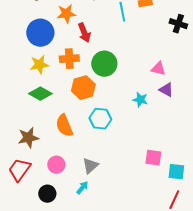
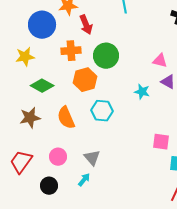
yellow star: (39, 65) -> (25, 57), moved
brown star: (28, 138) -> (30, 118), moved
pink square: (153, 158) -> (161, 142), moved
gray triangle: (90, 166) -> (92, 158), turned -30

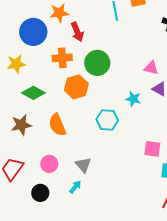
cyan hexagon: (102, 111) -> (107, 120), moved

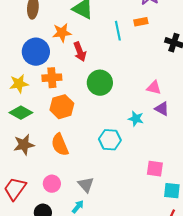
orange cross: (62, 58) -> (52, 78), moved
orange hexagon: (76, 87) -> (62, 107), moved
green diamond: (33, 93) -> (21, 113), moved

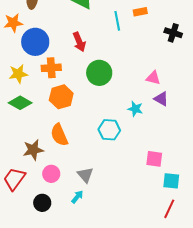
orange star: (62, 33) -> (13, 23), moved
brown star: (24, 145) -> (33, 150), moved

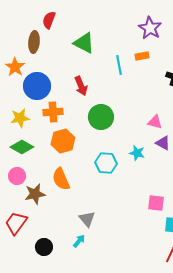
orange star: (13, 23) -> (15, 67), turned -30
cyan hexagon: (109, 130) -> (106, 163), moved
pink circle: (51, 174) -> (17, 176), moved

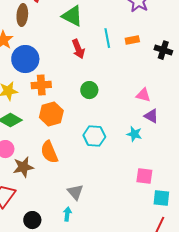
orange rectangle: (142, 56) -> (132, 40), moved
red arrow: (81, 86) -> (78, 49), moved
green circle: (101, 117) -> (89, 90), size x0.7
cyan star: (137, 153) -> (134, 134), moved
cyan arrow: (79, 241) -> (67, 214), turned -32

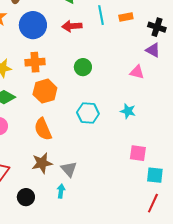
red arrow: (78, 49) -> (72, 26), turned 108
blue circle: (25, 59) -> (33, 25), moved
purple triangle: (151, 116) -> (153, 50), moved
brown star: (23, 167) -> (42, 163), moved

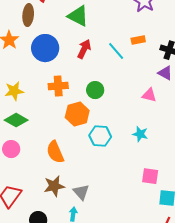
cyan line: (101, 15) -> (116, 51), moved, turned -30
red arrow: (72, 26) -> (84, 49), turned 120
orange cross: (35, 62) -> (58, 86), moved
orange hexagon: (45, 91) -> (77, 114), moved

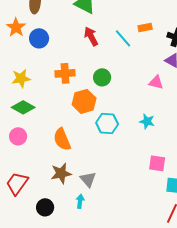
blue circle: (45, 48) -> (39, 38), moved, size x0.7
red arrow: (84, 49) -> (91, 36), turned -54

